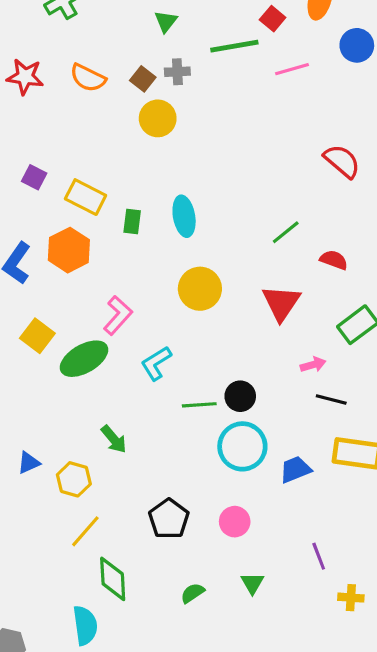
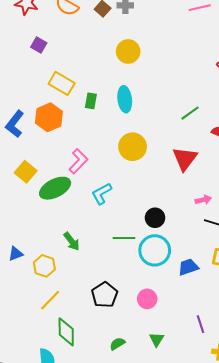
yellow circle: (158, 118) -> (128, 51), moved
purple square: (34, 177) -> (39, 45), moved
green line: (199, 405) -> (124, 238), moved

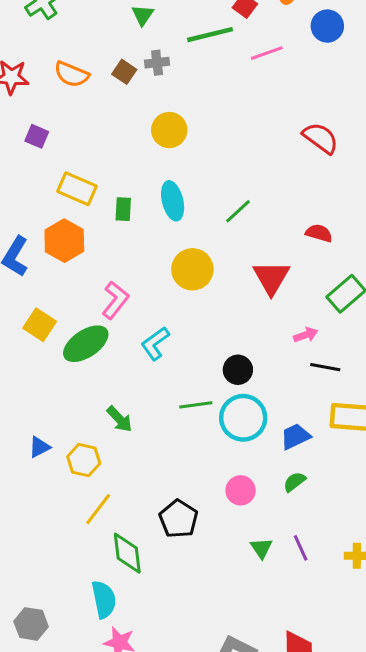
green line: (190, 113) -> (238, 211), moved
black pentagon: (105, 295) -> (179, 519), moved
purple line: (200, 324) -> (301, 548), moved
green semicircle: (117, 344) -> (294, 482), moved

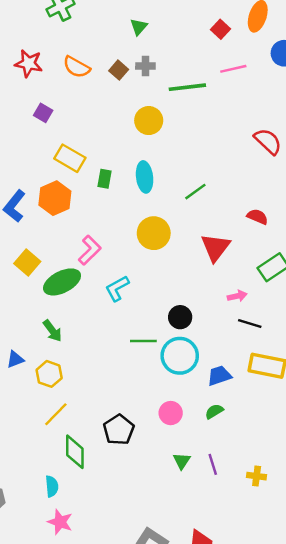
green line: (210, 35) -> (187, 87), moved
green arrow: (120, 419) -> (52, 331), moved
cyan semicircle: (104, 599) -> (52, 486), size x0.7

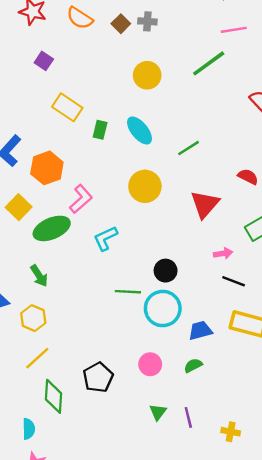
green line: (187, 87) -> (209, 63), moved, turned -33
cyan ellipse: (145, 177) -> (140, 130), turned -36
orange hexagon: (55, 198) -> (47, 168), moved

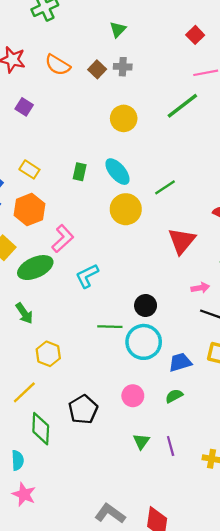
yellow rectangle: (67, 107) -> (29, 169), moved, size x0.7
yellow circle: (145, 186) -> (126, 209), moved
yellow hexagon: (33, 318) -> (48, 354), moved

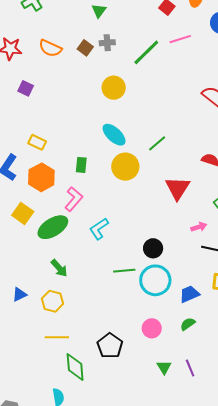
green line: (182, 106) -> (146, 52), moved
green rectangle: (80, 172) -> (81, 165), moved
green arrow: (24, 313) -> (59, 268), moved
yellow hexagon: (48, 354) -> (52, 301), moved
yellow line: (24, 392) -> (57, 337), turned 50

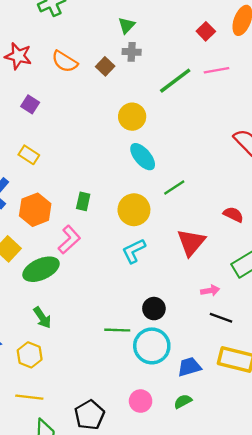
gray cross: (107, 43) -> (132, 52), moved
cyan ellipse: (114, 135) -> (143, 157), moved
yellow rectangle: (37, 142) -> (29, 155), moved
cyan L-shape: (99, 229) -> (134, 251), moved

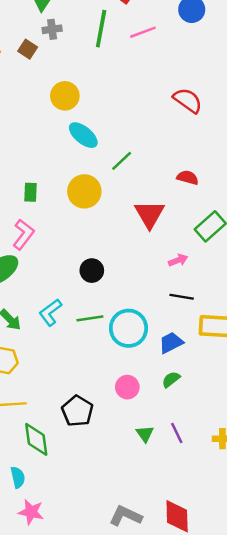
green line: (175, 81) -> (101, 29), moved, turned -32
cyan L-shape: (134, 251) -> (50, 312), moved
black circle: (154, 309) -> (92, 271), moved
black line: (221, 318) -> (182, 297), moved

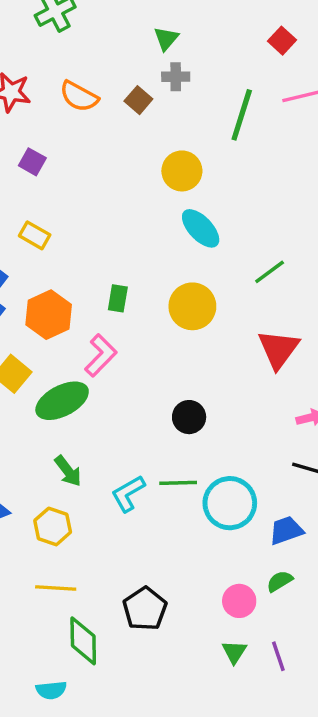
green line: (101, 29) -> (242, 115), moved
green line: (122, 161) -> (270, 272), moved
cyan L-shape: (50, 312) -> (128, 494), moved
pink circle: (127, 387) -> (239, 601), moved
cyan semicircle: (18, 477) -> (51, 690), turned 90

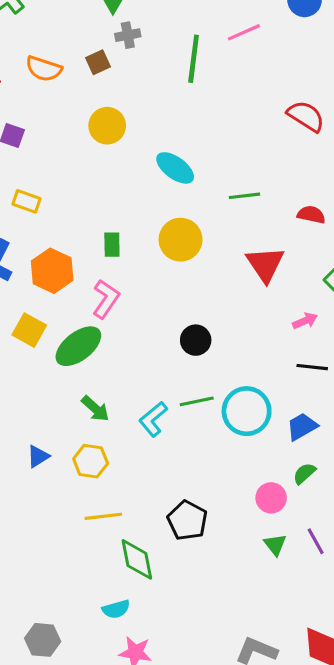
brown square: (138, 100) -> (98, 62), turned 35
yellow circle: (182, 171) -> (107, 126), moved
green line: (270, 272) -> (245, 196), turned 40

